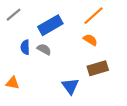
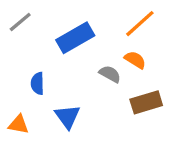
blue semicircle: (25, 47) -> (37, 83), moved
gray semicircle: (44, 49) -> (110, 74), moved
blue triangle: (70, 86) -> (67, 117), moved

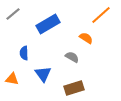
orange line: (140, 24) -> (101, 15), moved
gray semicircle: (110, 74) -> (72, 57), moved
brown rectangle: (146, 102) -> (74, 88), moved

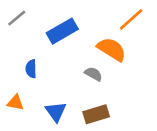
orange semicircle: (86, 38) -> (112, 49), size x1.6
blue triangle: (43, 74) -> (56, 112), moved

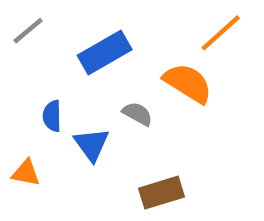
gray semicircle: (93, 74) -> (137, 114), moved
blue triangle: (56, 112) -> (92, 144), moved

